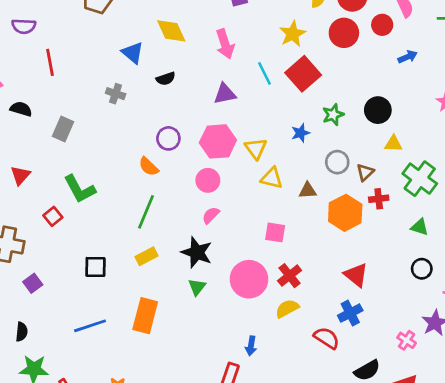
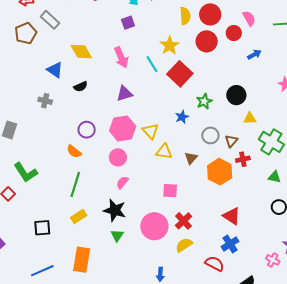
cyan line: (264, 73) -> (152, 64), moved
brown triangle: (308, 191) -> (191, 158), turned -40

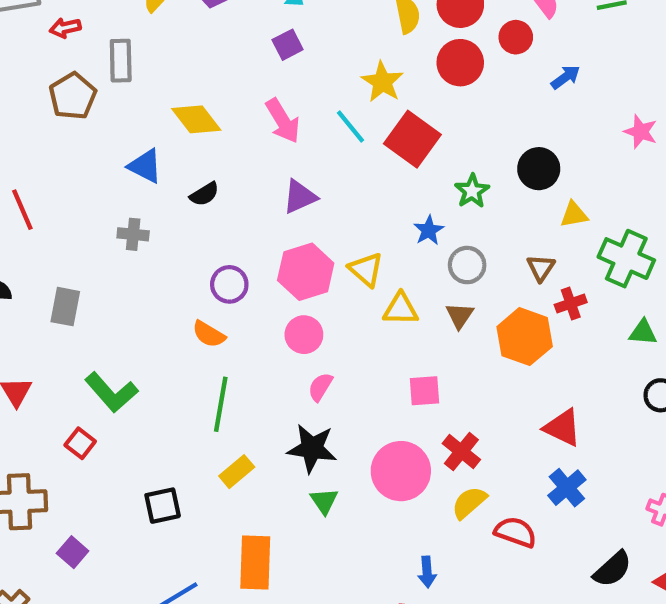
gray rectangle: (50, 20) -> (121, 61), turned 54
gray circle: (210, 135) -> (467, 265), moved
red semicircle: (215, 264) -> (516, 532), moved

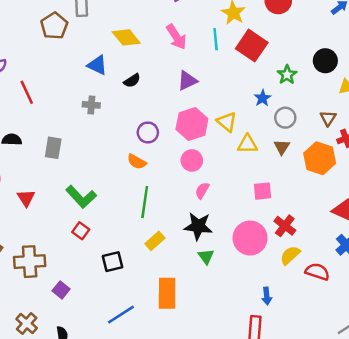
cyan line: (350, 126) -> (216, 39), turned 35
red square: (80, 443) -> (81, 231), moved

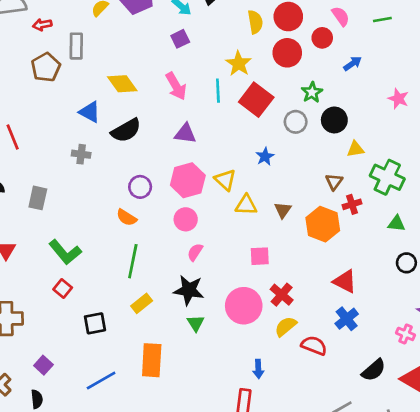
green star: (287, 75) -> (312, 92), moved
black semicircle: (132, 81) -> (126, 130), size x1.6
purple triangle: (187, 81) -> (185, 134), turned 30
gray circle: (285, 118) -> (296, 122), moved
purple square: (61, 290) -> (43, 365), moved

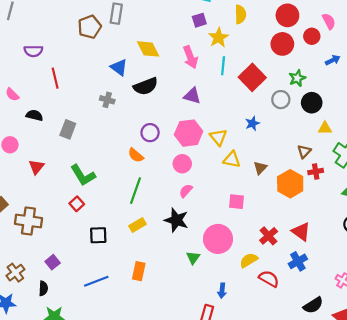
yellow semicircle: (255, 22) -> (240, 14), moved
yellow star: (239, 64) -> (218, 38), moved
red cross: (282, 295) -> (269, 236), moved
green triangle: (196, 323) -> (193, 258), moved
orange rectangle: (152, 360) -> (139, 271), size x0.7

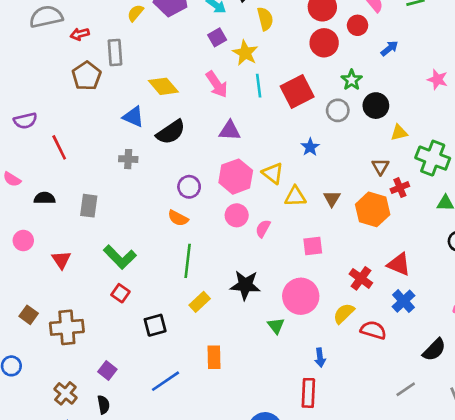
red square: (252, 77) -> (297, 91), turned 30
pink semicircle: (186, 191) -> (263, 229), moved

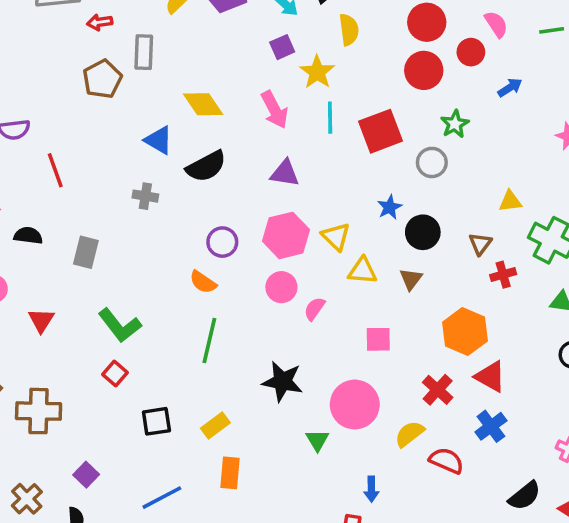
black circle: (376, 106) -> (423, 232), moved
orange hexagon: (373, 209) -> (465, 332), moved
yellow rectangle: (200, 302) -> (215, 426), moved

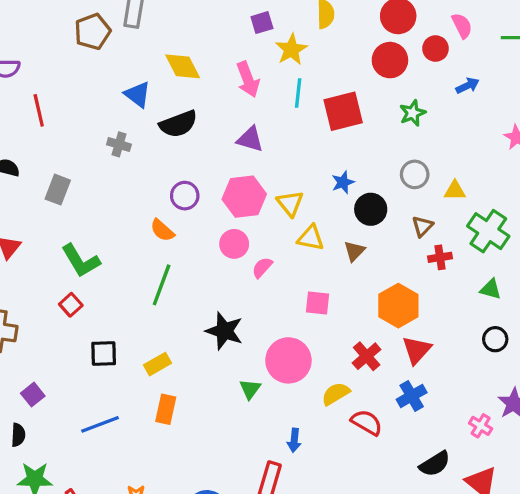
gray circle: (432, 162) -> (415, 174), moved
red triangle: (490, 377) -> (417, 350), turned 36

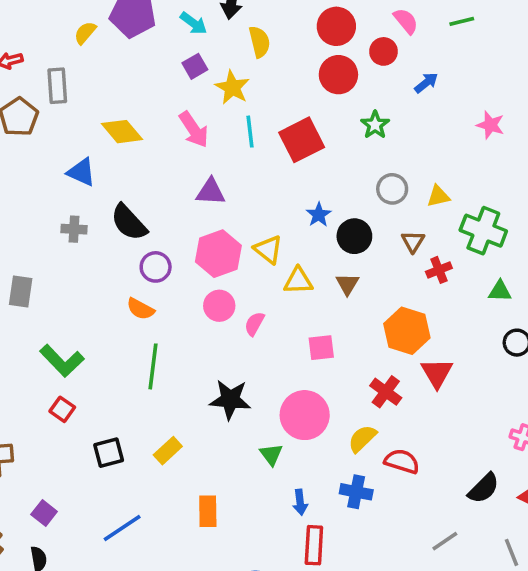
black semicircle: (178, 124) -> (129, 222), moved, turned 81
blue cross: (412, 396) -> (356, 492), moved, turned -36
orange rectangle: (166, 409) -> (208, 511), moved
blue arrow: (294, 440) -> (300, 502), moved

